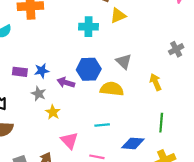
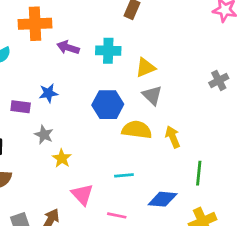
yellow triangle: (118, 16) -> (145, 68), moved
blue star: (42, 71) -> (48, 93), moved
yellow arrow: (156, 82) -> (173, 137), moved
purple arrow: (66, 83) -> (68, 48), moved

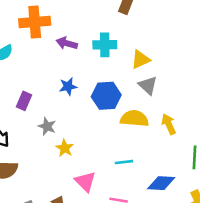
blue star: (48, 93) -> (68, 86), moved
purple rectangle: (21, 107) -> (24, 101), turned -72

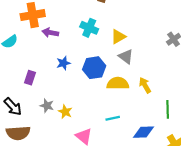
purple arrow: (67, 43) -> (50, 33), moved
cyan cross: (105, 45) -> (89, 28), turned 30
gray star: (47, 126) -> (47, 106), moved

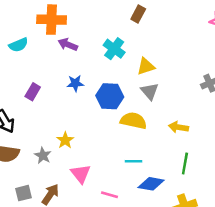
yellow arrow: (145, 85) -> (178, 127), moved, turned -63
gray star: (47, 106) -> (43, 155), moved
cyan line: (113, 118) -> (133, 161), moved

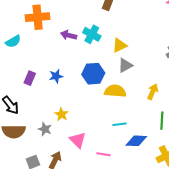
purple arrow: (68, 44) -> (69, 35), moved
blue star: (75, 83) -> (56, 76), moved
gray triangle: (150, 91) -> (125, 65), turned 49
yellow arrow: (178, 127) -> (153, 92), turned 112

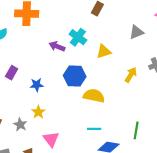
purple arrow: (69, 35) -> (57, 46), moved
gray triangle: (125, 65) -> (137, 32), moved
blue star: (56, 76) -> (37, 85), moved
yellow arrow: (153, 92) -> (131, 75), moved

